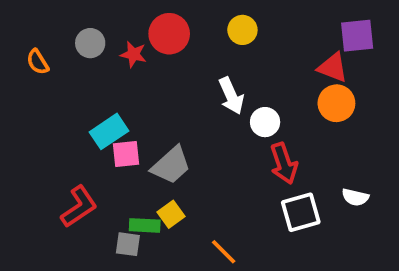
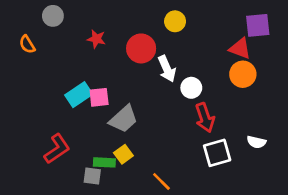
red circle: (169, 34) -> (141, 48), moved
gray circle: (90, 43) -> (53, 16), moved
pink square: (126, 154) -> (99, 97), moved

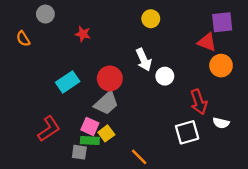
red circle: (141, 48) -> (110, 78), moved
orange circle: (243, 74) -> (221, 66), moved
pink square: (99, 97) -> (90, 126), moved, turned 30
red arrow: (205, 118) -> (199, 102), moved

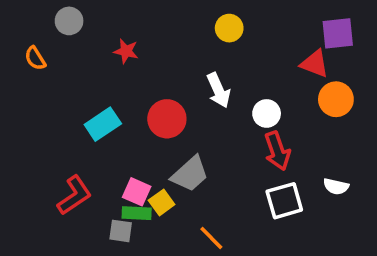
white circle: (165, 76) -> (267, 113), moved
red arrow: (199, 102) -> (277, 151), moved
gray trapezoid: (106, 103) -> (190, 174), moved

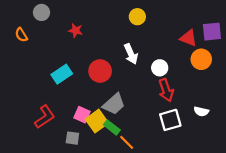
purple square: (338, 33) -> (212, 32), moved
yellow square: (162, 202) -> (97, 121), size x1.5
green rectangle: (137, 213) -> (112, 127), moved, turned 35

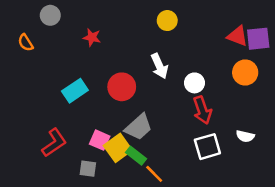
red triangle: (188, 38) -> (237, 36), moved

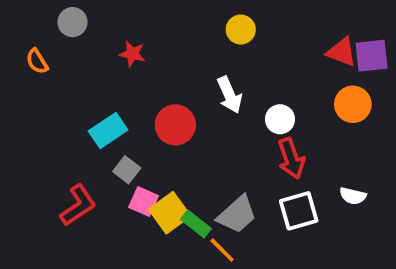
gray trapezoid: (139, 127) -> (237, 215), moved
gray square: (88, 169) -> (127, 170), moved, turned 30

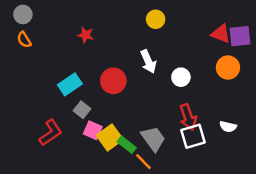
gray circle: (73, 22) -> (23, 14), moved
red arrow: (291, 158) -> (188, 117), moved
gray trapezoid: (237, 215) -> (153, 139), turned -84

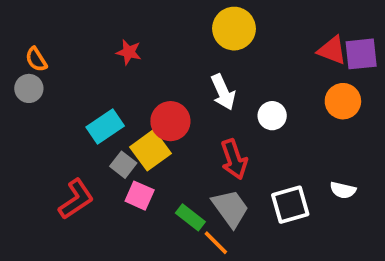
gray circle: (23, 14) -> (29, 88), moved
yellow circle: (156, 19) -> (234, 29), size x1.5
red arrow: (188, 117) -> (234, 159), moved
yellow square: (110, 137) -> (150, 150), moved

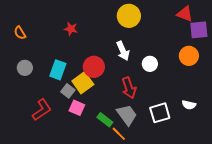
red triangle: (332, 50) -> (185, 14), moved
gray circle: (29, 88) -> (25, 68), moved
cyan rectangle: (105, 127) -> (58, 70), turned -36

